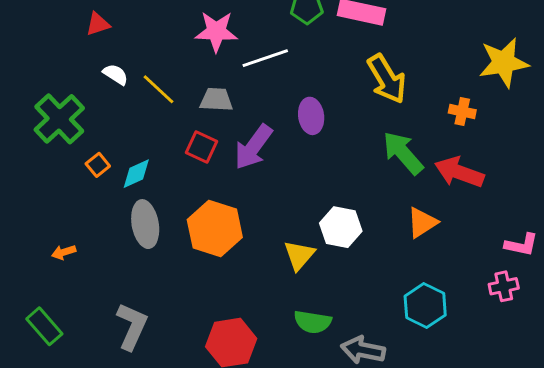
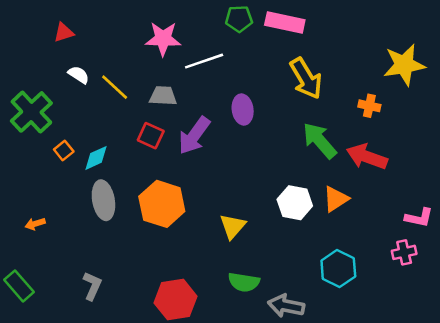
white hexagon: (341, 227) -> (295, 203), moved
gray L-shape: (132, 326) -> (92, 286), size x0.7

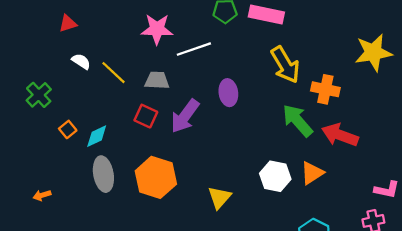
orange cross: (369, 106) -> (325, 89), moved, size x1.4
green cross: (31, 112) -> (39, 95), size x0.7

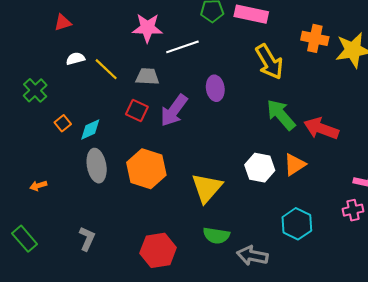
white semicircle: (81, 61) -> (75, 59), turned -48
orange cross: (325, 89) -> (315, 38), moved
yellow triangle: (219, 198) -> (207, 188), size x1.4

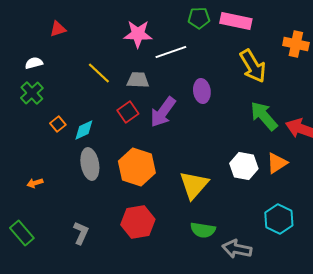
white semicircle: (75, 59) -> (34, 63), moved
red square: (137, 110) -> (128, 112), turned 30
red hexagon: (158, 250) -> (138, 222), moved

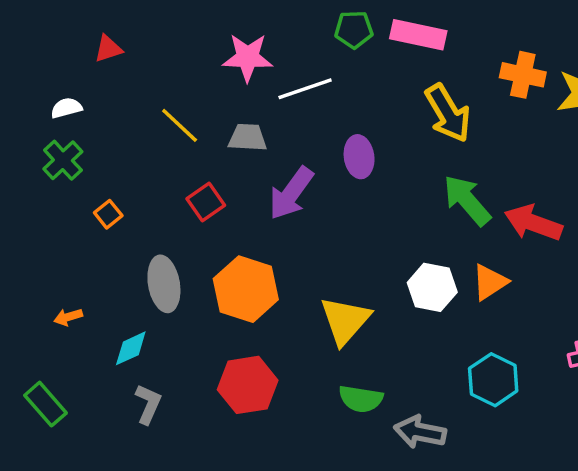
red square: (128, 112) -> (206, 202), moved
cyan diamond: (84, 130) -> (131, 348), moved

